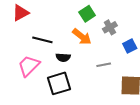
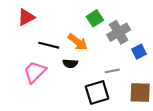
gray cross: (110, 27) -> (119, 32), size x1.5
orange arrow: (82, 37) -> (78, 42), moved
black square: (59, 83) -> (97, 92), moved

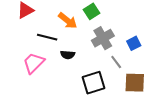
gray cross: (119, 32) -> (103, 38), moved
orange arrow: (78, 42) -> (68, 21), moved
gray line: (112, 71) -> (116, 62), moved, turned 64

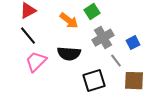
black line: (47, 37) -> (28, 36), moved, turned 36
black semicircle: (68, 55) -> (69, 54), size x1.6

